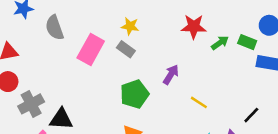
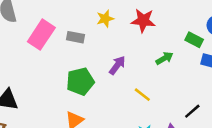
yellow star: (130, 26) -> (105, 19), moved, turned -30
green arrow: (220, 43) -> (164, 58), moved
gray rectangle: (126, 49) -> (75, 37), turned -30

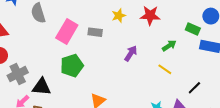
green pentagon: (80, 81) -> (72, 66), moved
yellow line: (142, 95) -> (165, 69), moved

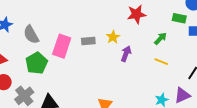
yellow star: (119, 16) -> (113, 37), moved
green pentagon: (72, 66) -> (37, 63), moved

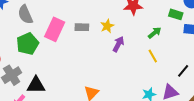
yellow line: (161, 62) -> (153, 56), turned 32

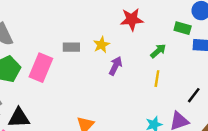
pink rectangle: (55, 29) -> (41, 68), moved
yellow line: (153, 56) -> (157, 79), turned 40

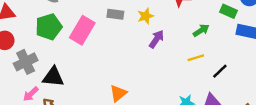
yellow line: (157, 79) -> (196, 58), turned 56
black line: (194, 95) -> (220, 71), moved

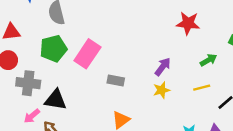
gray rectangle: (115, 14) -> (116, 81), moved
yellow star: (146, 16) -> (161, 90), moved
gray cross: (26, 62) -> (28, 83), turned 30

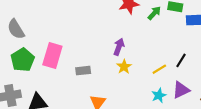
green arrow: (208, 60) -> (154, 13), moved
yellow line: (202, 88) -> (159, 69), moved

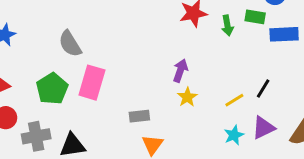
green arrow: (154, 13) -> (227, 26), turned 128
gray semicircle: (16, 29) -> (70, 44), moved
gray rectangle: (83, 71) -> (139, 116), moved

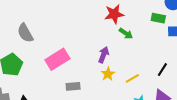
green arrow: (227, 26) -> (126, 33), moved, turned -48
pink rectangle: (92, 83) -> (57, 59), moved, turned 40
yellow line: (234, 100) -> (132, 78), moved

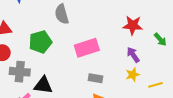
red star: (114, 14) -> (133, 25), moved
purple arrow: (104, 55) -> (133, 55), turned -70

